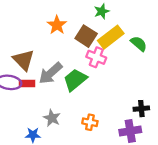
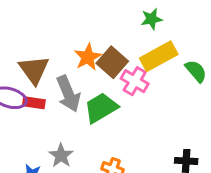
orange star: (57, 25) -> (88, 57), moved
brown square: (86, 36) -> (112, 62), moved
gray arrow: (50, 73) -> (68, 94), turned -80

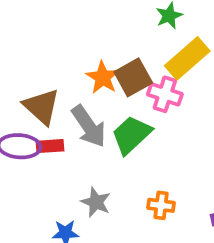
brown square: (112, 62) -> (133, 77), turned 32

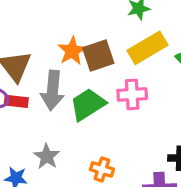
pink cross: (165, 94) -> (132, 94), moved, turned -32
gray arrow: (89, 126) -> (53, 90), turned 30

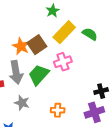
gray star: (47, 156) -> (22, 103), moved

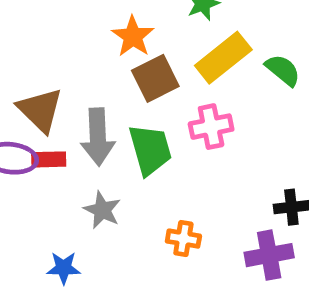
orange star: (21, 46) -> (133, 36), moved
green trapezoid: (39, 75) -> (150, 150), turned 115

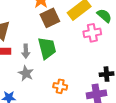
pink cross: (211, 127) -> (92, 33), moved
gray arrow: (98, 137) -> (26, 51), moved, size x0.6

